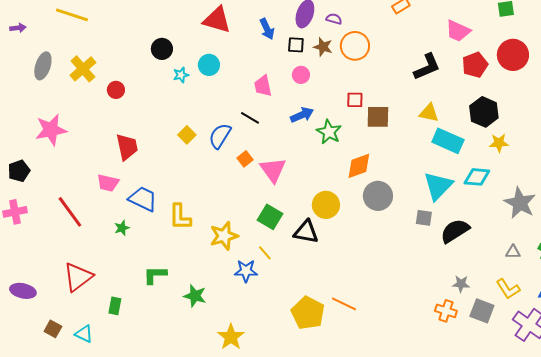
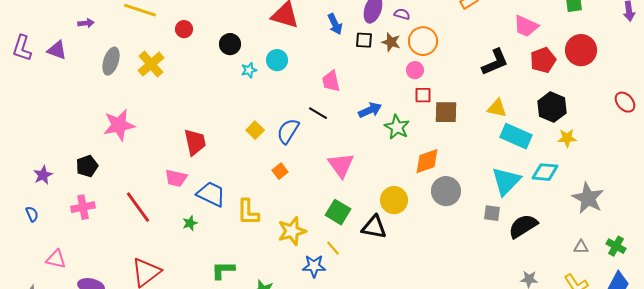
pink circle: (301, 75) -> (415, 70), moved
red circle: (116, 90) -> (184, 29), moved
orange square: (245, 159) -> (280, 171), moved

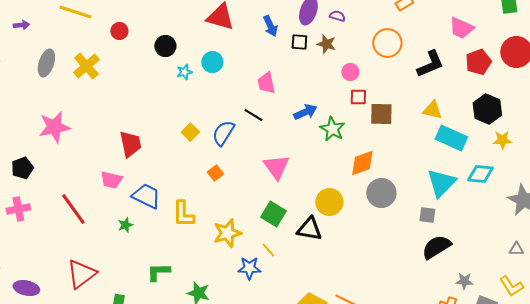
orange circle: (423, 41) -> (387, 43), moved
black semicircle: (523, 226) -> (436, 247), moved

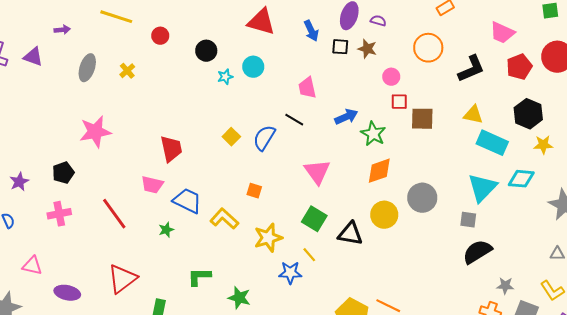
yellow cross: (86, 66) -> (127, 71), size x0.6
orange diamond: (362, 163) -> (379, 171), moved
orange square: (215, 173) -> (254, 191), moved, turned -35
yellow circle: (329, 202) -> (384, 215), moved
yellow L-shape: (183, 214) -> (224, 219), turned 132

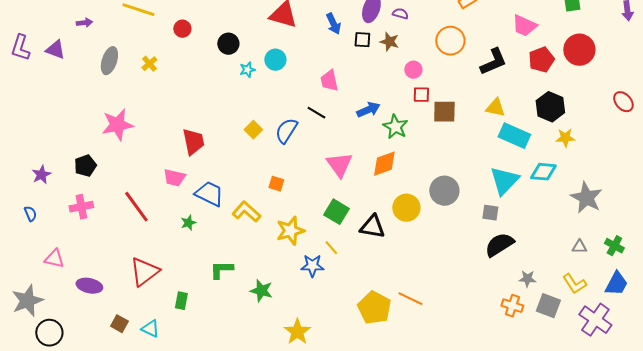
orange diamond: (379, 171) -> (384, 164), moved

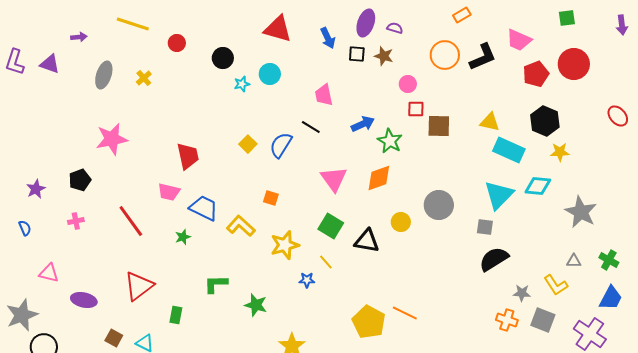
black L-shape: (493, 62) -> (483, 57), moved
pink cross: (81, 207) -> (76, 221), size x0.7
yellow circle: (406, 208) -> (401, 222), size x0.7
blue star: (312, 266) -> (307, 280), size x0.7
yellow L-shape: (574, 284) -> (556, 285), moved

